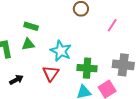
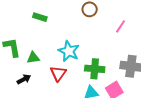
green rectangle: (31, 26) -> (40, 17), moved
green triangle: (28, 44) -> (33, 58), moved

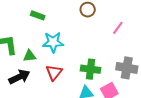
cyan star: (69, 51) -> (53, 42), moved, turned -30
black arrow: (24, 79) -> (19, 77), size x1.5

